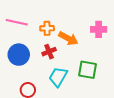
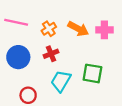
orange cross: (47, 28) -> (49, 29), turned -32
orange arrow: (68, 38) -> (78, 29), moved

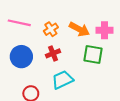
green square: (92, 73) -> (93, 54), moved
cyan trapezoid: (61, 81) -> (62, 80), turned 35

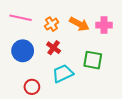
red cross: (53, 53) -> (54, 48), turned -32
green square: (93, 54) -> (93, 60), moved

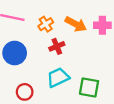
red cross: (54, 48) -> (57, 46), moved, turned 32
green square: (93, 60) -> (89, 87), moved

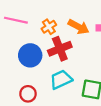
red cross: (57, 46) -> (60, 49), size x1.5
blue circle: (15, 53) -> (30, 55), moved

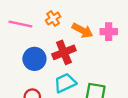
orange cross: (49, 27) -> (53, 18), moved

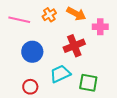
orange arrow: (83, 30) -> (76, 14), moved
red cross: (64, 52) -> (74, 46), moved

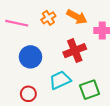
green square: (88, 83) -> (90, 90), turned -30

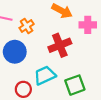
orange cross: (48, 18) -> (27, 26), moved
red circle: (28, 94) -> (23, 89), moved

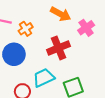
pink cross: (88, 25) -> (86, 28), turned -35

